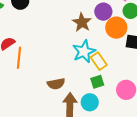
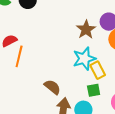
brown semicircle: (56, 84) -> (52, 87), turned -138

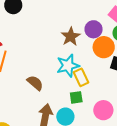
brown semicircle: (52, 87) -> (35, 83), moved

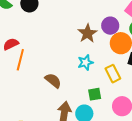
cyan star: (68, 66) -> (86, 62), size x0.7
yellow rectangle: (81, 77) -> (113, 74), moved

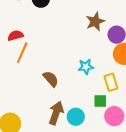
brown star: (87, 33) -> (95, 22), moved
green square: (95, 94) -> (100, 101), moved

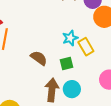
yellow rectangle: (111, 82) -> (86, 47), moved
green square: (100, 101) -> (66, 63), moved

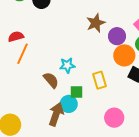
cyan star: (70, 38) -> (67, 65), moved
cyan circle: (72, 89) -> (69, 104), moved

